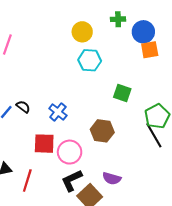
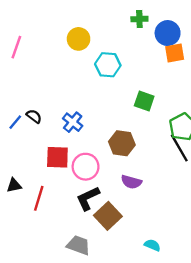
yellow circle: (82, 32) -> (79, 39), moved
purple semicircle: (112, 178) -> (131, 182), moved

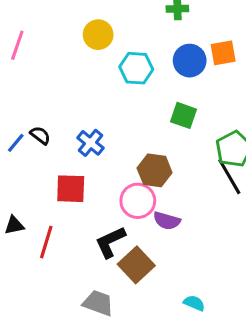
blue circle: (168, 33) -> (190, 61), moved
pink circle: (86, 167) -> (138, 201), moved

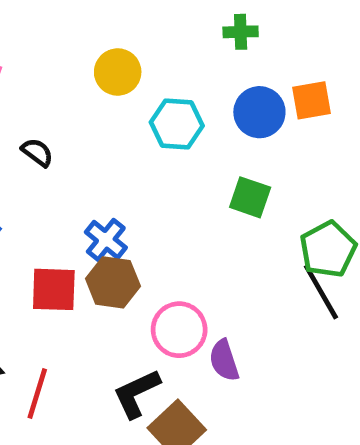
black semicircle: (40, 135) -> (37, 152), moved
brown hexagon: (155, 170) -> (113, 282), moved
red square: (71, 189) -> (54, 289), moved
purple semicircle: (167, 221) -> (224, 360), turned 56

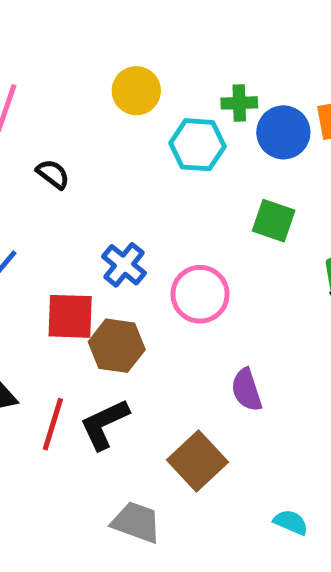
green cross: (241, 32) -> (239, 103), moved
brown hexagon: (113, 282) -> (117, 346), moved
pink circle: (179, 330) -> (200, 294), moved
black L-shape: (137, 393) -> (104, 424), moved

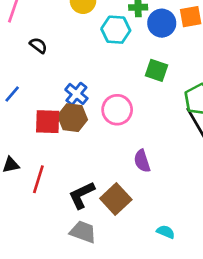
brown hexagon: (117, 346) -> (72, 118), moved
black L-shape: (104, 424) -> (82, 195), moved

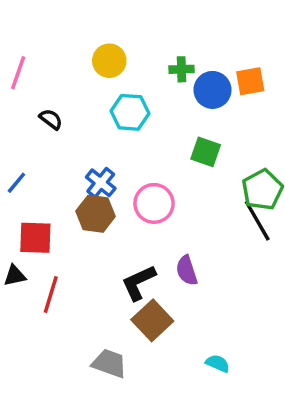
cyan hexagon: (116, 30) -> (130, 112), moved
red square: (48, 122) -> (35, 238), moved
black L-shape: (82, 195) -> (139, 283), moved

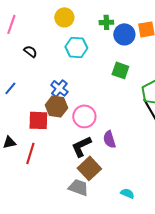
pink circle: (154, 203) -> (84, 116), moved
red square: (35, 238) -> (38, 120), moved
gray trapezoid: (109, 363) -> (78, 187), moved

